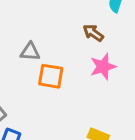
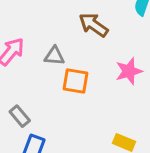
brown arrow: (93, 33) -> (94, 25), moved, size x1.4

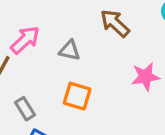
orange square: (75, 81) -> (77, 96), moved

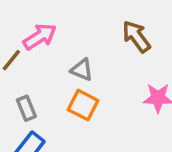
gray triangle: (70, 50) -> (82, 70), moved

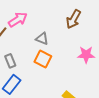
brown arrow: (136, 36) -> (73, 19), turned -114

